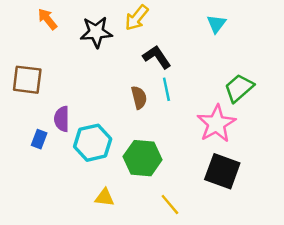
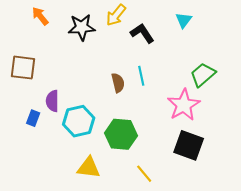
black L-shape: (157, 57) -> (142, 33), moved
yellow triangle: (105, 197) -> (89, 168), size x1.4

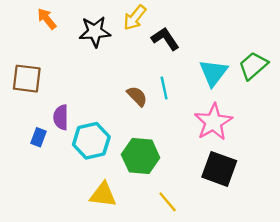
cyan triangle: (184, 20) -> (213, 73), moved, size x1.5
green trapezoid: (203, 75) -> (253, 66), moved
brown semicircle: (118, 83) -> (137, 96), turned -30

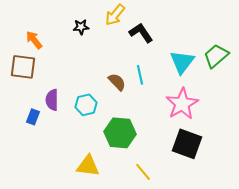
orange arrow: (47, 19) -> (34, 40), moved
black star: (95, 32) -> (81, 27), size x0.6
cyan hexagon: (91, 141) -> (86, 105), moved, size x0.7

